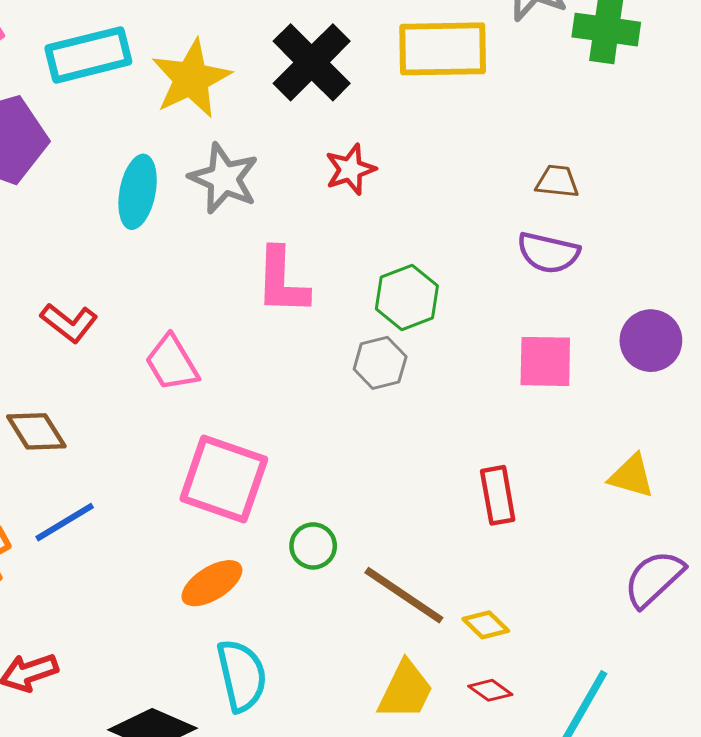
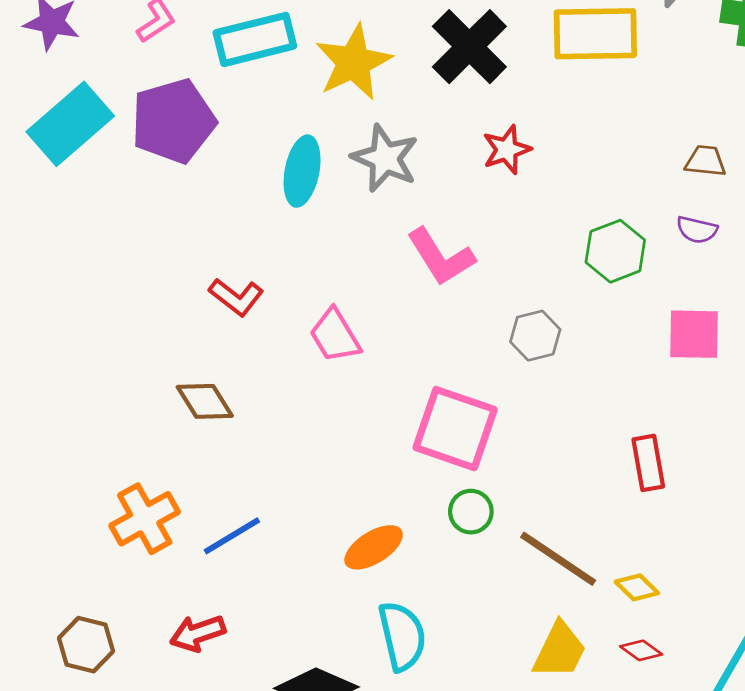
purple semicircle: (548, 253) -> (697, 230), size x0.7
pink L-shape: (282, 281) -> (441, 257), turned -34
green hexagon: (407, 297) -> (615, 251), moved
pink square: (224, 479) -> (455, 429), moved
blue line: (65, 522) -> (232, 536), moved

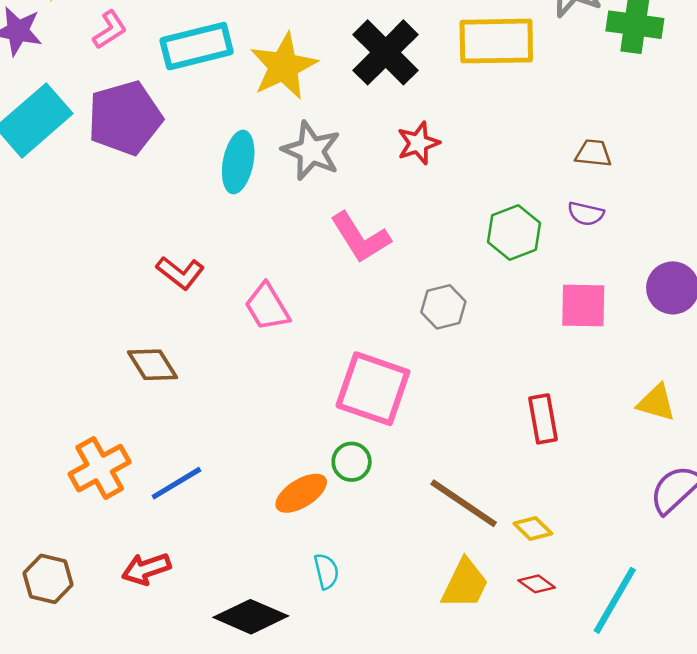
green circle: (471, 512) -> (352, 462), moved
cyan semicircle: (402, 636) -> (326, 571), size x0.6

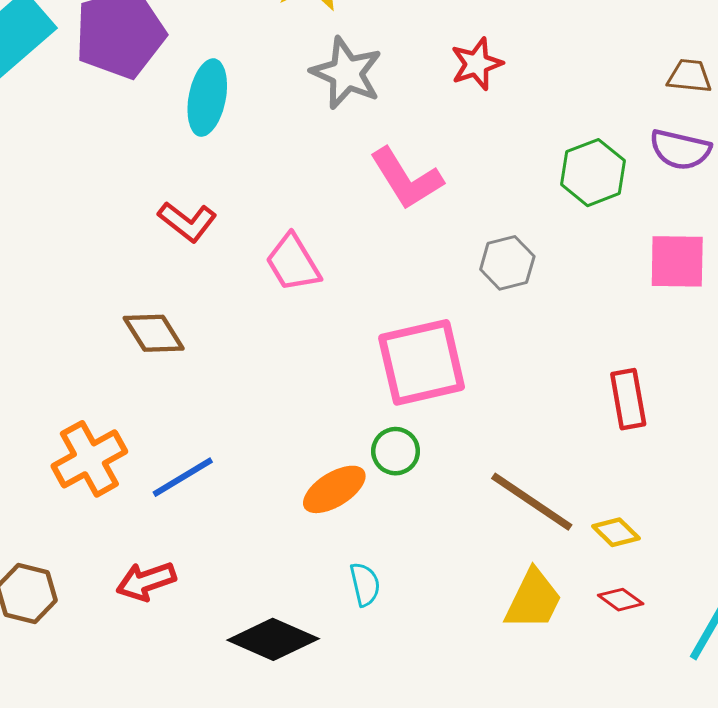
cyan ellipse: (238, 162) -> (207, 98), moved
purple semicircle: (586, 214) -> (680, 150), size x1.4
pink square: (373, 389) -> (422, 362), turned -32

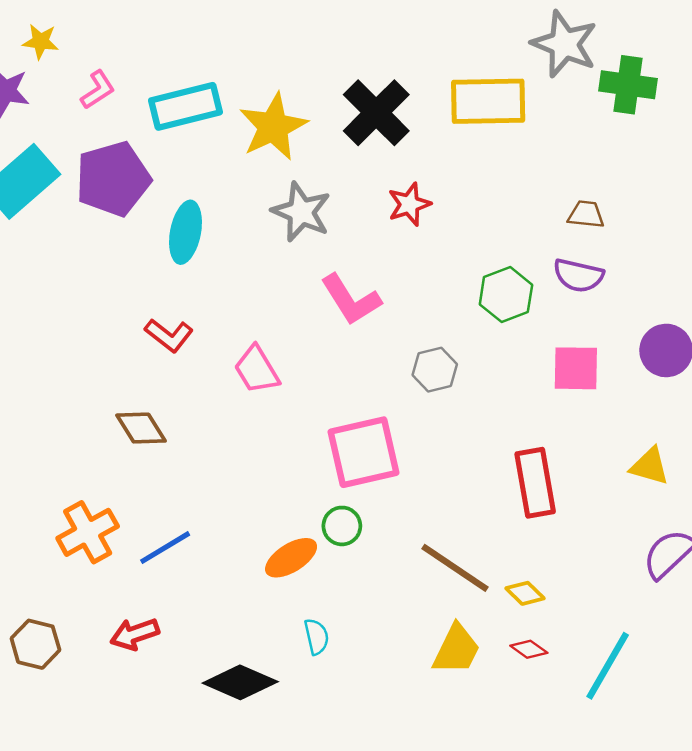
red rectangle: (628, 399) -> (535, 483), size x1.4

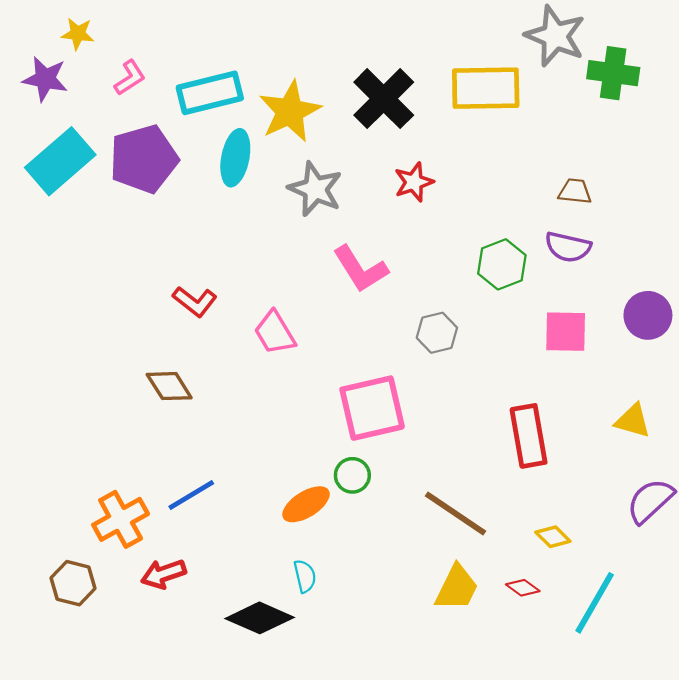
cyan ellipse: (185, 232) -> (235, 158), moved
orange cross: (88, 532) -> (121, 519), moved
yellow diamond: (525, 593) -> (553, 537), moved
cyan semicircle: (316, 637) -> (305, 576), moved

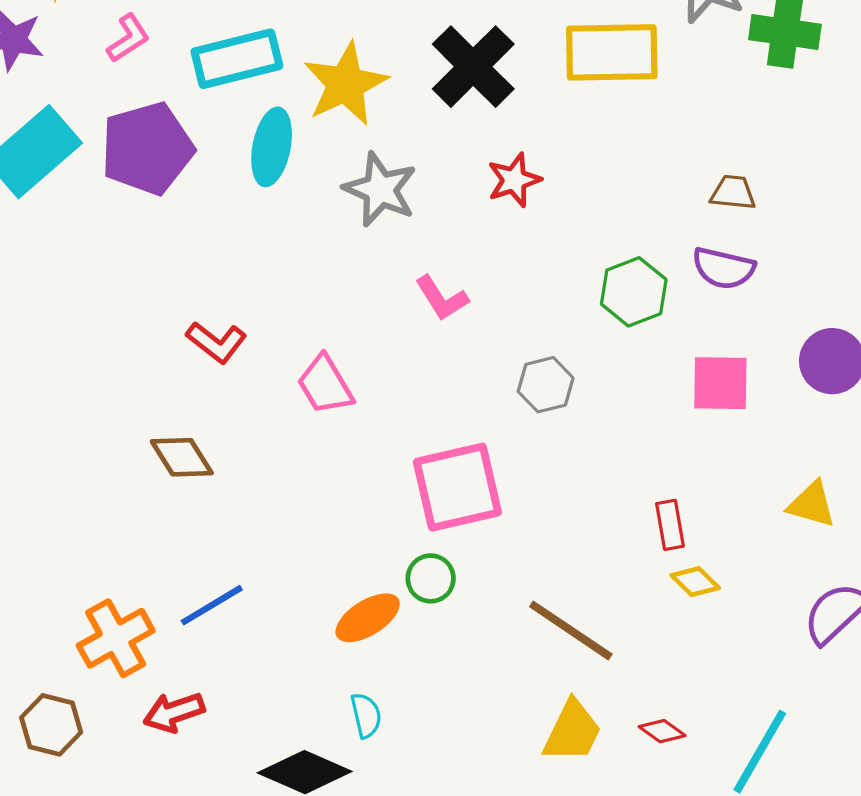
pink L-shape: (360, 269) -> (442, 298), size x0.7
red rectangle: (529, 436) -> (670, 525), size x0.6
yellow diamond: (553, 537) -> (695, 582), moved

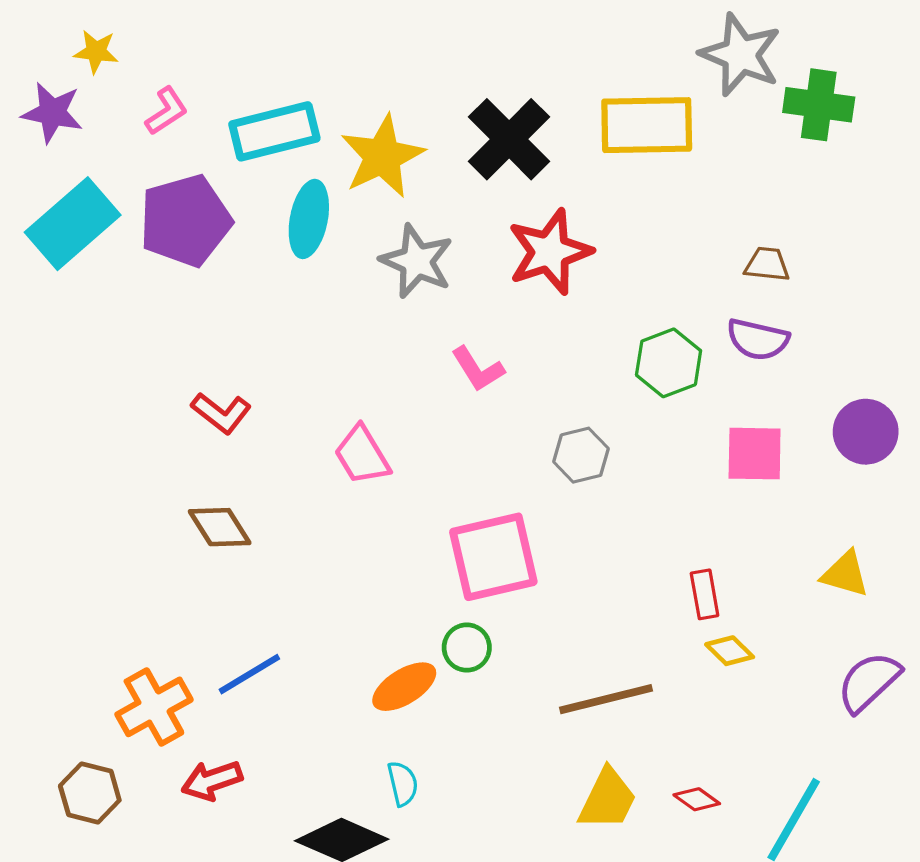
red star: (514, 180) -> (550, 252), size x1.6
red L-shape: (216, 342) -> (221, 413), moved
brown line: (571, 630) -> (606, 699), turned -48

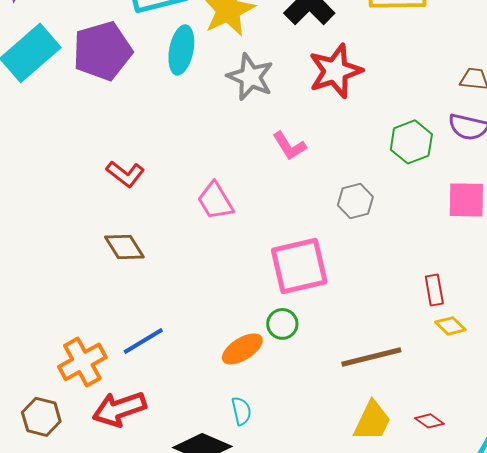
red arrow: (212, 780) -> (119, 409), size x1.4

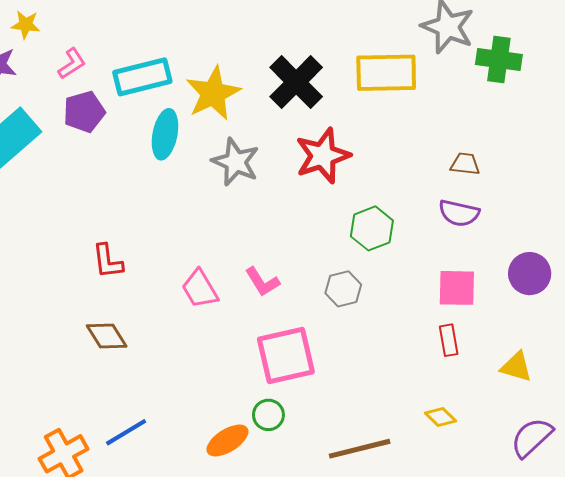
purple pentagon: (102, 51) -> (84, 112), moved, size x0.7
green hexagon: (411, 142) -> (372, 228), moved
pink L-shape: (289, 146) -> (262, 282), moved
red L-shape: (125, 174) -> (108, 261), turned 45
red rectangle: (434, 290) -> (449, 340), moved

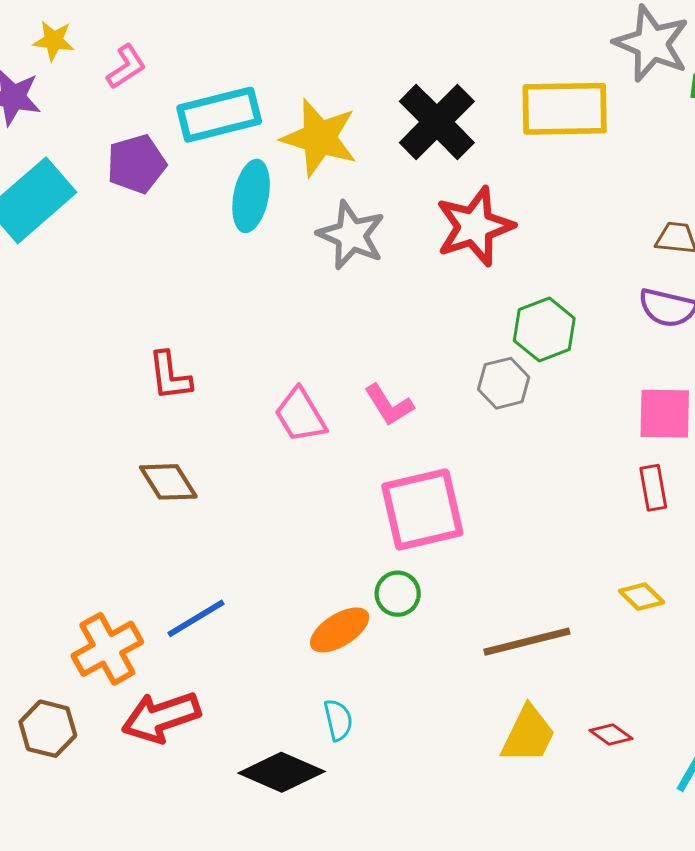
pink L-shape: (72, 64) -> (126, 67), moved
yellow star: (213, 93) -> (319, 138), turned -30
gray hexagon: (343, 289) -> (504, 383), moved

